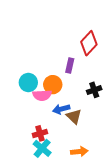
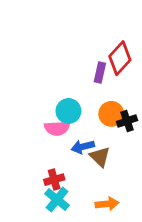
purple rectangle: (70, 66) -> (100, 72), moved
cyan circle: (28, 82) -> (68, 111), moved
orange circle: (53, 85) -> (111, 114), moved

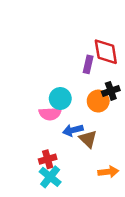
red diamond: (120, 58) -> (106, 52), turned -52
black cross: (127, 121) -> (111, 91), moved
orange arrow: (107, 204) -> (108, 172), moved

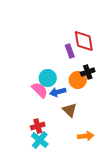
purple rectangle: (88, 64) -> (70, 51), turned -32
pink semicircle: (50, 114) -> (40, 90), turned -132
blue arrow: (73, 130) -> (58, 92), moved

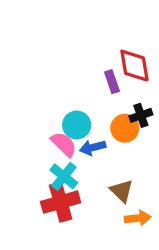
brown triangle: (70, 110) -> (122, 191), moved
red cross: (38, 126) -> (61, 202), size x1.6
cyan cross: (40, 140) -> (64, 176), moved

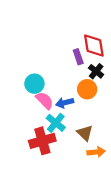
black cross: (141, 115) -> (96, 71), moved, turned -32
cyan circle: (77, 125) -> (34, 84), moved
cyan cross: (64, 176) -> (56, 123), moved

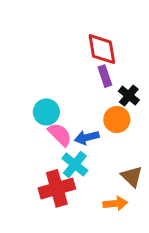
red diamond: (94, 46) -> (102, 49), moved
brown triangle: (85, 133) -> (132, 176), moved
orange arrow: (96, 152) -> (115, 203), moved

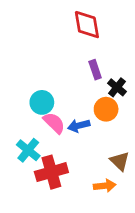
red diamond: (102, 49) -> (87, 25), moved
cyan cross: (75, 164) -> (28, 150), moved

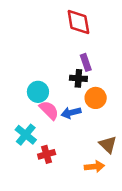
black cross: (117, 87) -> (78, 78), moved, turned -35
red cross: (51, 172) -> (47, 154), size x0.6

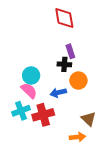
pink semicircle: (49, 110) -> (29, 91), moved
cyan cross: (26, 135) -> (21, 111), turned 30
red cross: (47, 154) -> (43, 115), moved, size x1.5

